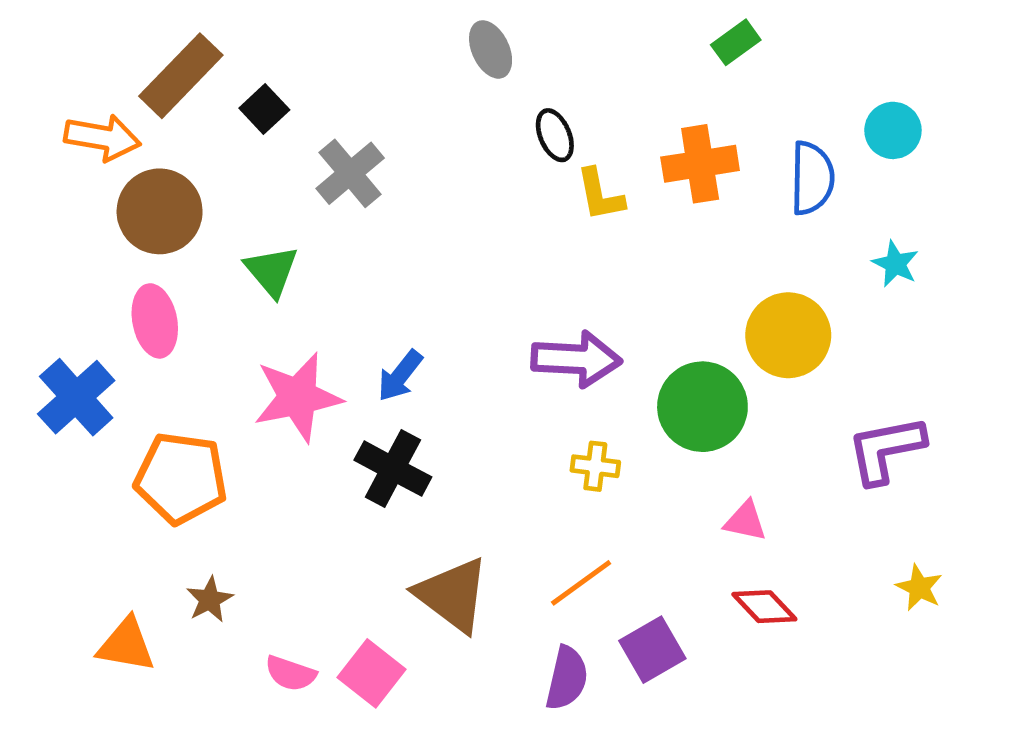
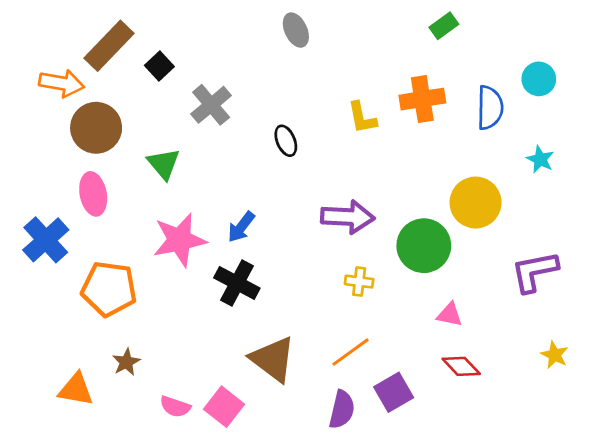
black ellipse: (555, 135) -> (286, 141), moved

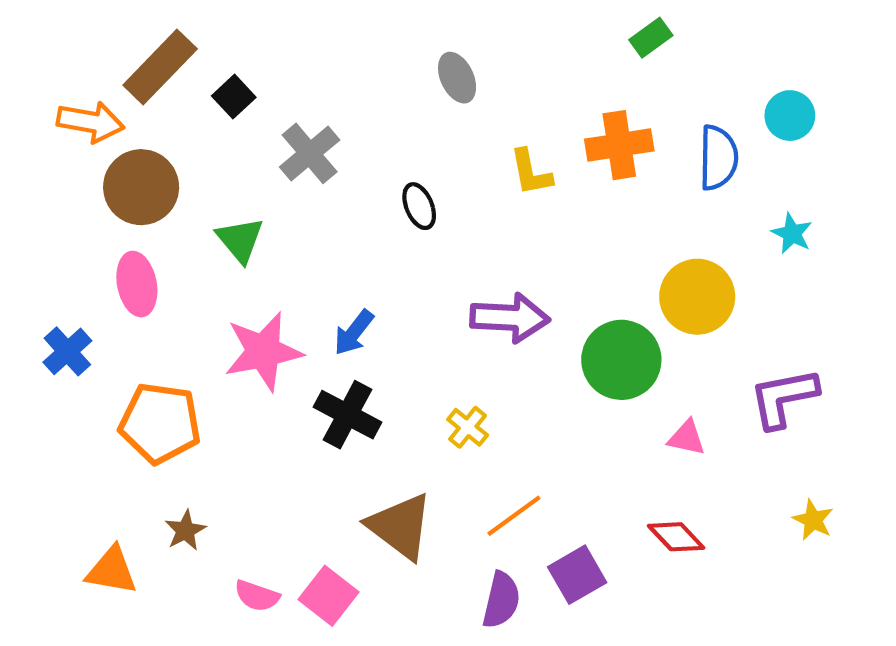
gray ellipse: (296, 30) -> (457, 78), moved
blue cross: (46, 240) -> (67, 351), size x0.7
yellow cross: (359, 282) -> (468, 427), moved, turned 32
pink triangle: (450, 315) -> (687, 438), moved

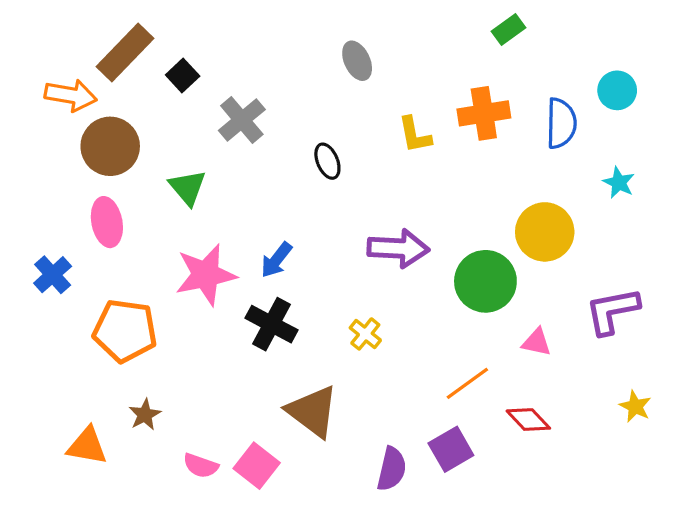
orange line: (514, 516) -> (467, 383), moved

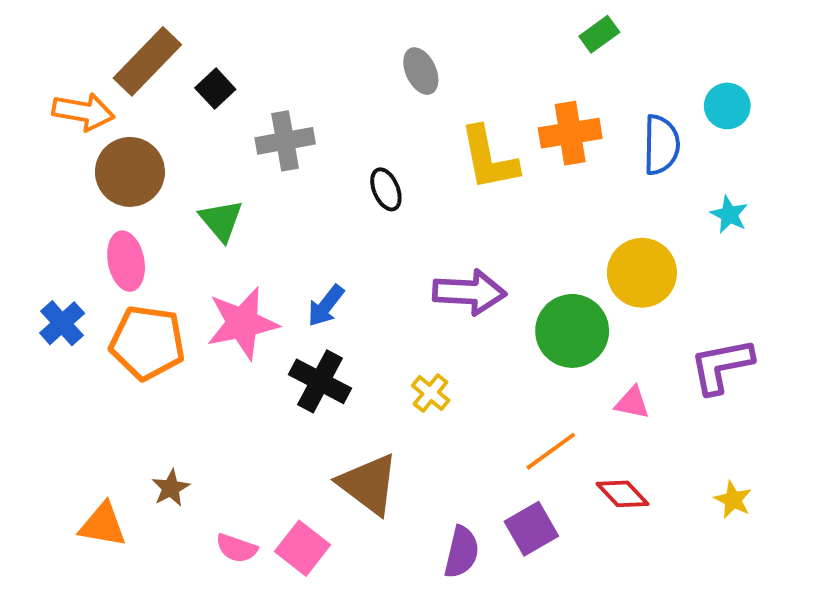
gray cross: (242, 120) -> (285, 141), turned 30
yellow L-shape: (415, 135) -> (489, 158), size x1.5
orange pentagon: (125, 331) -> (147, 343), moved
yellow star: (635, 406) -> (733, 500), moved

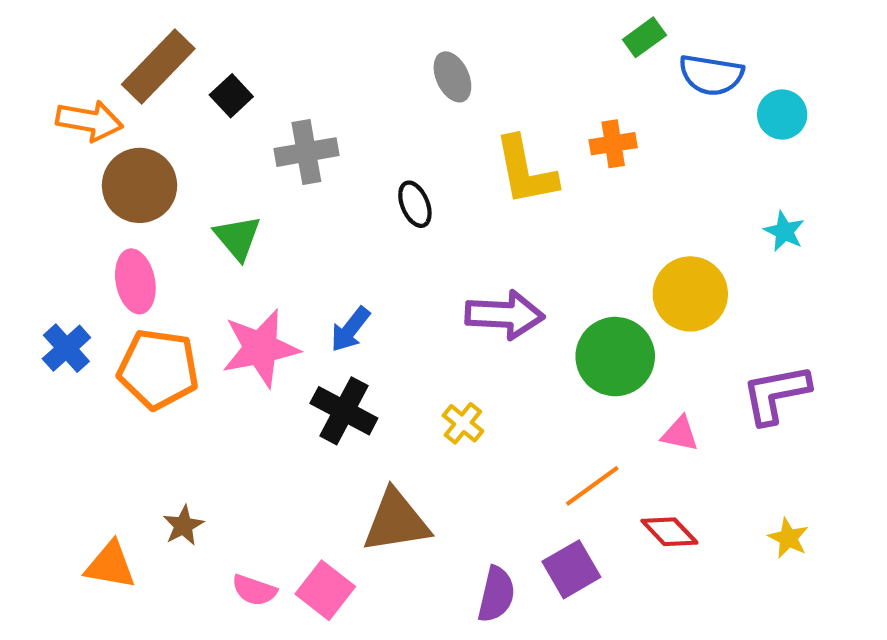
orange cross: (570, 133) -> (613, 144), size x0.7
blue semicircle: (661, 145) -> (711, 75), moved, turned 98
brown triangle: (368, 484) -> (396, 521), turned -46

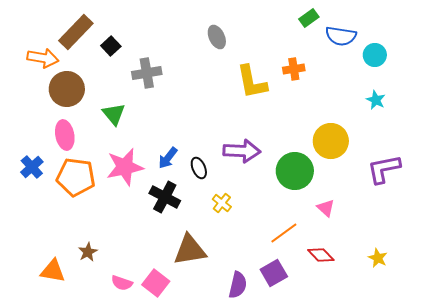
black ellipse: (415, 204) -> (199, 168), moved
cyan star: (784, 231) -> (376, 100), moved
purple L-shape: (776, 394) -> (384, 169), moved
pink triangle: (680, 434) -> (326, 208), turned 30

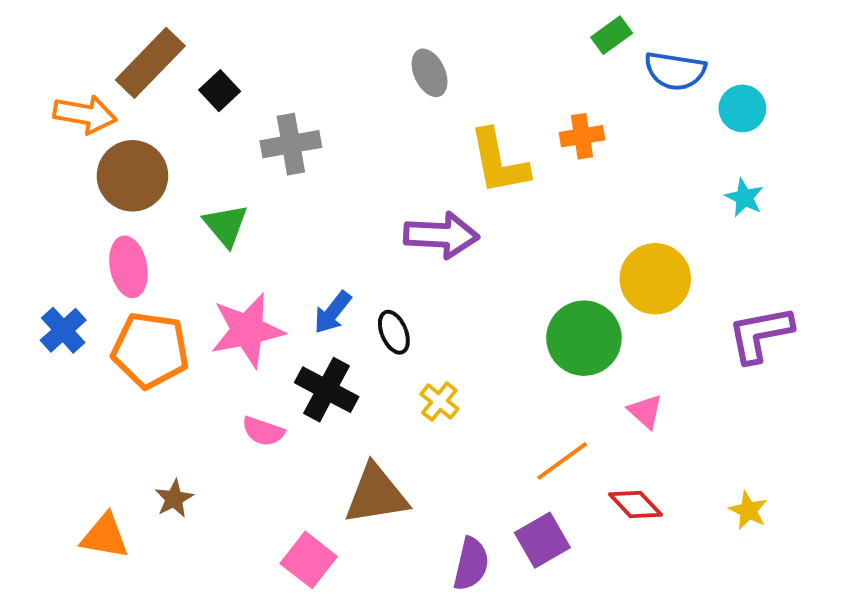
purple arrow: (242, 151) -> (441, 235), moved
pink semicircle: (122, 283) -> (263, 431), moved

